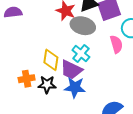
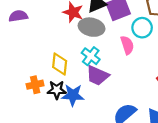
purple trapezoid: (71, 70) -> (97, 75), moved
blue star: (75, 87) -> (73, 95), moved

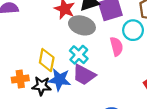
blue star: (73, 95) -> (59, 80), moved

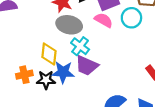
gray ellipse: (82, 25) -> (69, 25), moved
pink semicircle: (117, 46) -> (104, 20), moved, turned -42

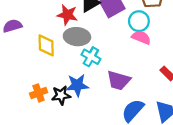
pink semicircle: (104, 20) -> (141, 37), moved
yellow diamond: (49, 54) -> (46, 45), moved
purple trapezoid: (87, 66) -> (119, 80), moved

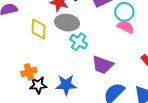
blue star: (77, 85) -> (66, 85), moved
black star: (61, 95) -> (38, 85), moved

